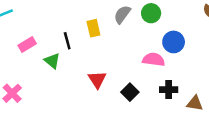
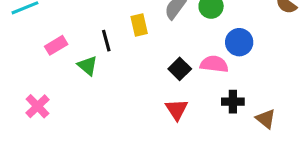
red triangle: (97, 80) -> (177, 109), moved
black square: (130, 92) -> (180, 69), moved
brown triangle: (195, 103) -> (266, 119), turned 30

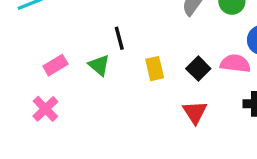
yellow rectangle: (139, 25) -> (155, 69), moved
pink rectangle: (56, 45) -> (55, 65), moved

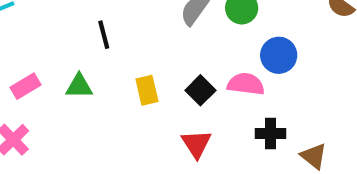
black line: (119, 38) -> (104, 35), moved
green triangle: (99, 65) -> (79, 86), turned -40

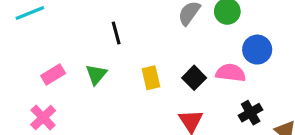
green triangle: (79, 86) -> (96, 74), turned -50
black cross: (270, 133) -> (251, 113), turned -30

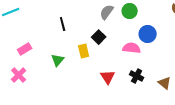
green triangle: (96, 74) -> (58, 60), moved
black square: (194, 78) -> (99, 37), moved
black cross: (251, 113) -> (137, 76), moved, turned -32

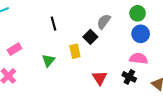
green circle: (130, 11) -> (138, 13), moved
gray semicircle: (107, 12) -> (104, 22), moved
pink semicircle: (132, 48) -> (139, 58), moved

